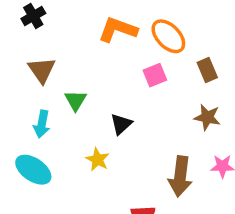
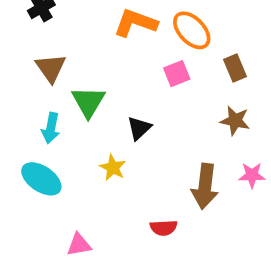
green triangle: (76, 100) -> (88, 102), size x1.4

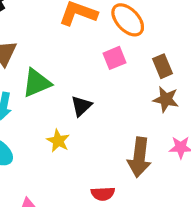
brown rectangle: (235, 68) -> (162, 66), moved
green triangle: (88, 102) -> (37, 83), turned 36

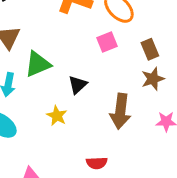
brown star: (166, 99) -> (153, 79), turned -30
brown arrow: (139, 157) -> (120, 111), moved

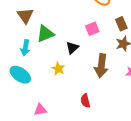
pink square: (107, 42) -> (92, 29), moved
red semicircle: (97, 163) -> (85, 101), turned 80

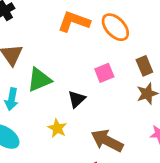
brown arrow: (101, 66) -> (107, 141), moved, turned 110

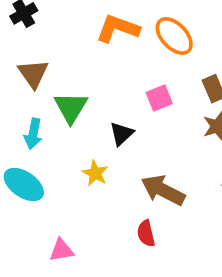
green triangle: (39, 80) -> (71, 107), turned -36

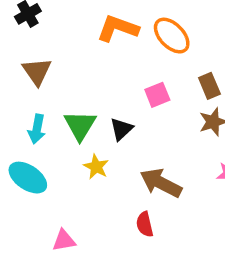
green triangle: (71, 107) -> (80, 125), moved

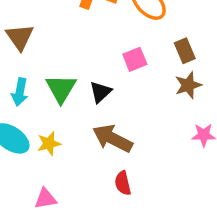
yellow star: (96, 167) -> (49, 144), moved, turned 30
brown arrow: (161, 183) -> (113, 138), moved

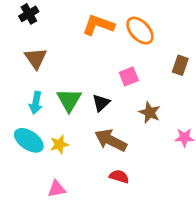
brown rectangle: (185, 51) -> (180, 65), moved, turned 42
brown star: (188, 85) -> (150, 113), moved, turned -30
red semicircle: (123, 183) -> (119, 176), turned 120

